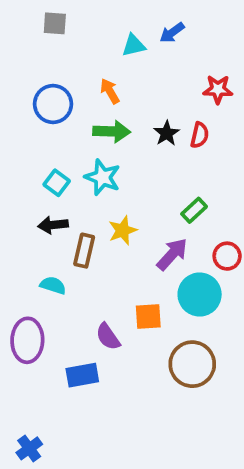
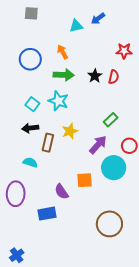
brown circle: (192, 364) -> (109, 224), moved

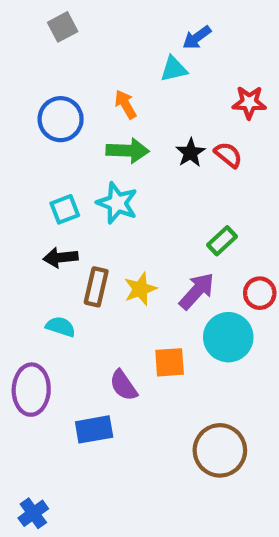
gray square: (31, 13) -> (63, 27), turned -32
cyan triangle: (76, 26) -> (174, 69), moved
red semicircle: (114, 77) -> (228, 155), turned -64
cyan square: (32, 104) -> (65, 209), turned 32
yellow star: (70, 131) -> (140, 289), moved

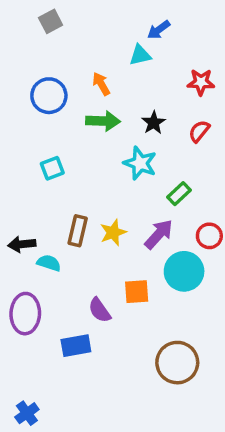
red semicircle: (228, 155) -> (199, 131), moved, turned -90
cyan star: (117, 203) -> (140, 163), moved
black arrow: (61, 258) -> (22, 244), moved

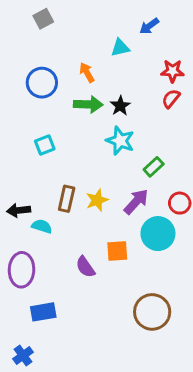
blue arrow: (159, 30) -> (149, 26), moved
black star: (154, 123) -> (120, 106), moved
red semicircle: (199, 131) -> (171, 99), moved
blue rectangle: (76, 346) -> (43, 312), moved

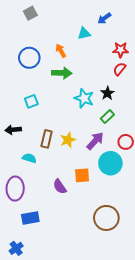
black star: (120, 106) -> (107, 93), moved
black arrow: (19, 210) -> (13, 130), moved

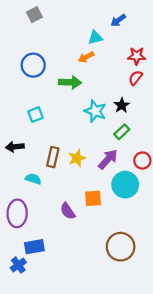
orange arrow: (61, 51) -> (86, 57), moved, turned -88
blue cross: (16, 248) -> (18, 265), moved

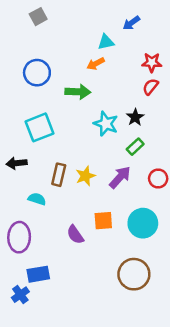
cyan square: (36, 115) -> (40, 127), size x1.6
cyan circle: (125, 185) -> (143, 223), moved

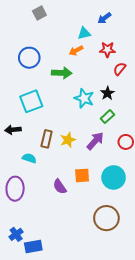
gray square: (38, 17) -> (39, 13), moved
red star: (152, 62) -> (107, 50), moved
blue rectangle: (38, 274) -> (33, 247), moved

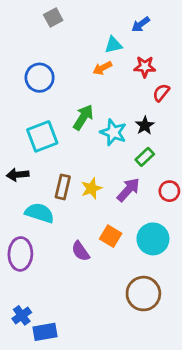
green arrow: (62, 73) -> (83, 117), moved, turned -60
cyan semicircle: (29, 158) -> (40, 213), size x1.5
orange square: (82, 175) -> (111, 236), turned 35

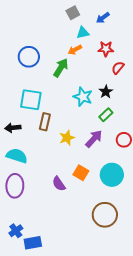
gray square: (53, 18) -> (73, 13), moved
green arrow: (83, 117) -> (61, 68), moved
cyan square: (42, 136) -> (31, 100), turned 30
brown rectangle: (63, 187) -> (45, 122), moved
cyan semicircle: (40, 213) -> (17, 156), moved

